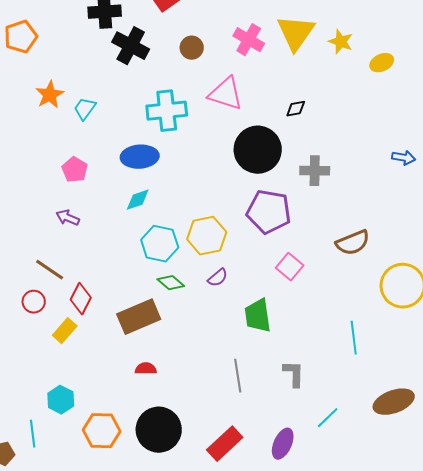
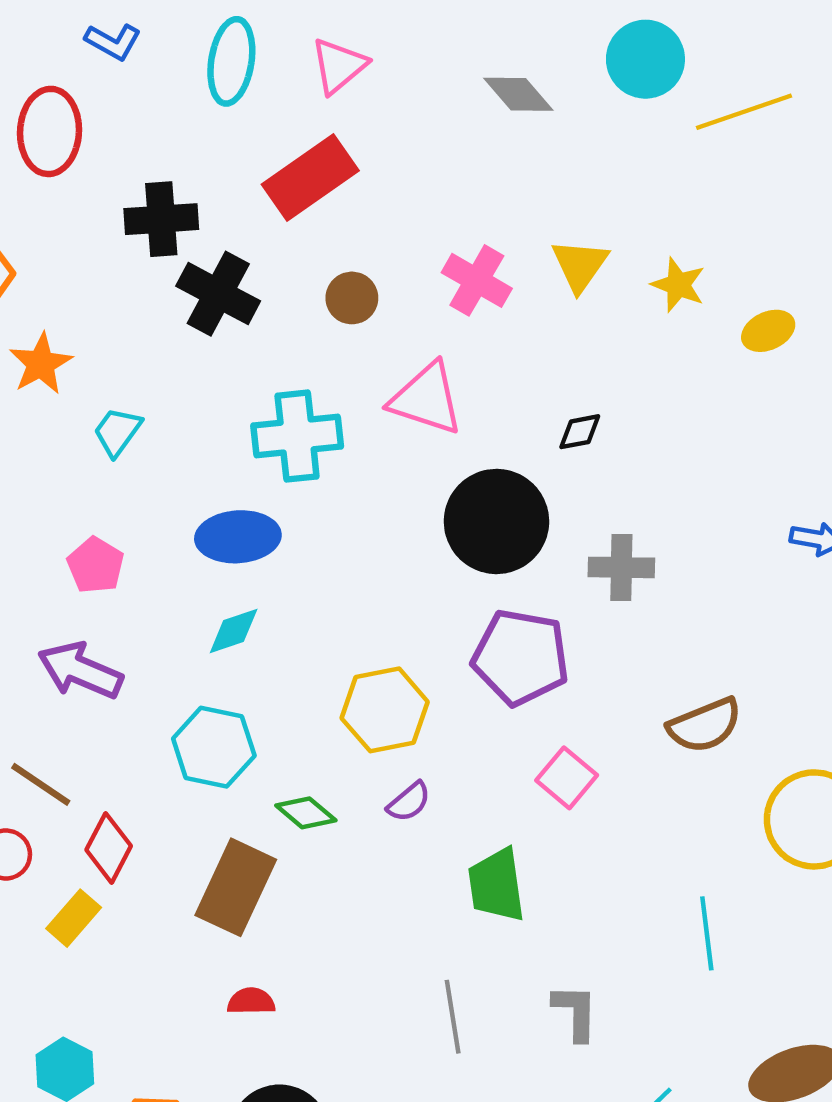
yellow triangle: (296, 33) -> (580, 265), size x0.7
orange star: (50, 95) -> (41, 364), moved
purple arrow: (68, 218) -> (80, 670), size x1.6
cyan hexagon: (160, 244) -> (214, 747), moved
brown rectangle: (139, 317) -> (236, 887), turned -42

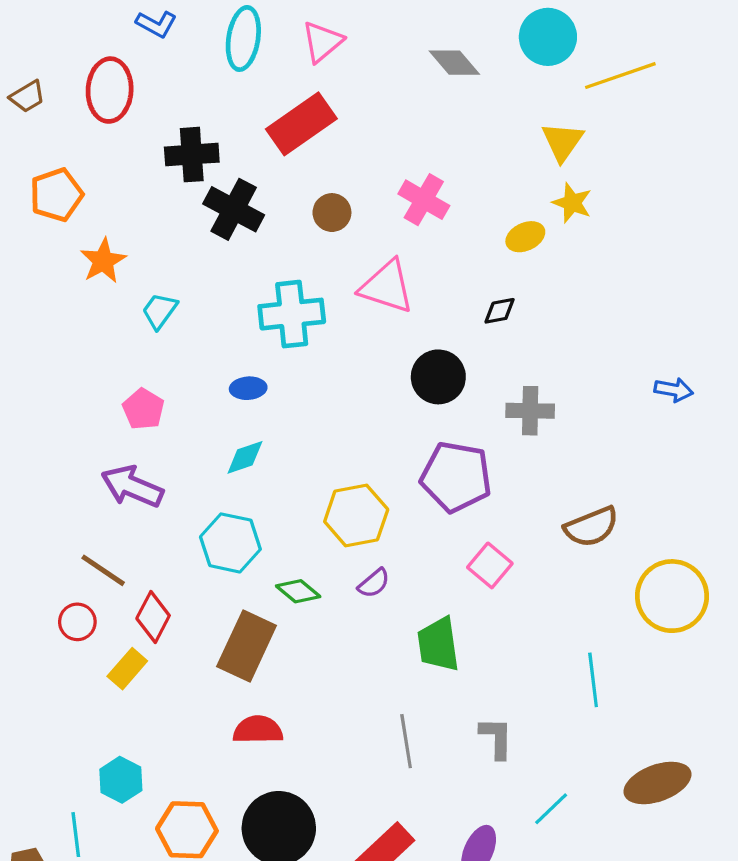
yellow triangle: (580, 265) -> (562, 142), moved
yellow ellipse: (768, 331) -> (525, 237), moved
black circle: (496, 521) -> (438, 377), size x0.7
blue ellipse: (238, 537) -> (248, 388), size x0.6
red semicircle: (251, 1001) -> (258, 730), size x1.4

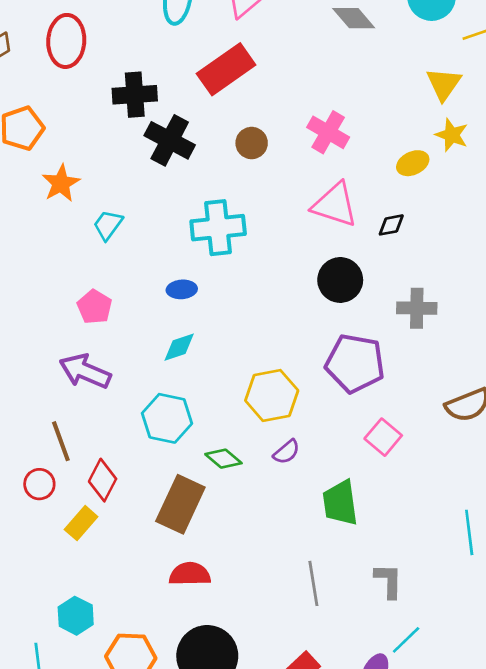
pink triangle: (387, 287) -> (335, 205), moved
brown line: (103, 570) -> (61, 441), turned 36
cyan line: (551, 809) -> (406, 640), moved

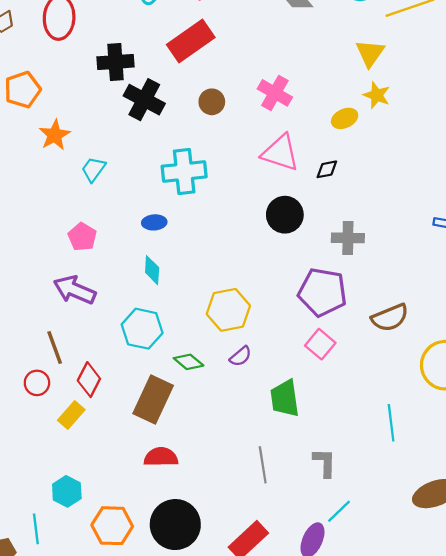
cyan diamond: (179, 347) -> (152, 270), turned -68
purple pentagon: (355, 363) -> (322, 292), moved

